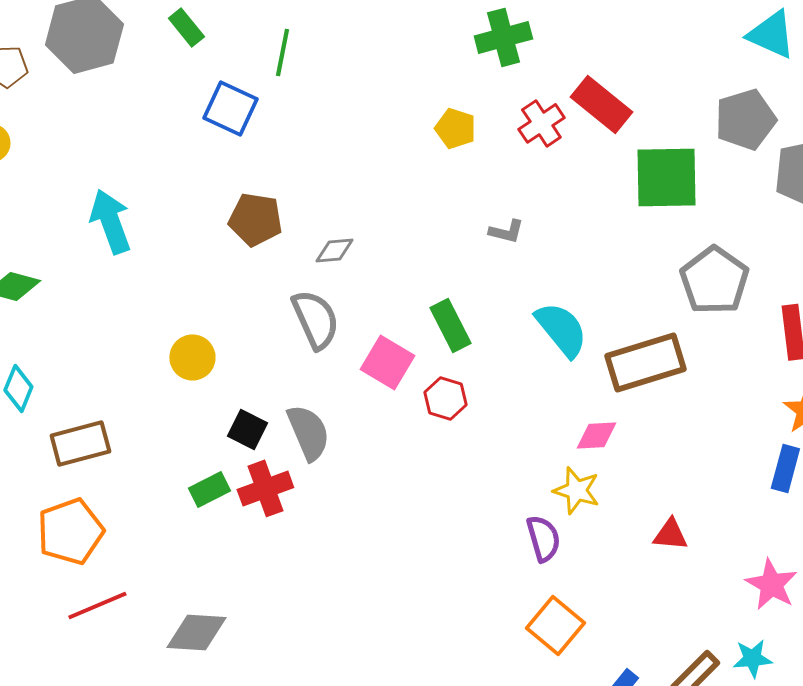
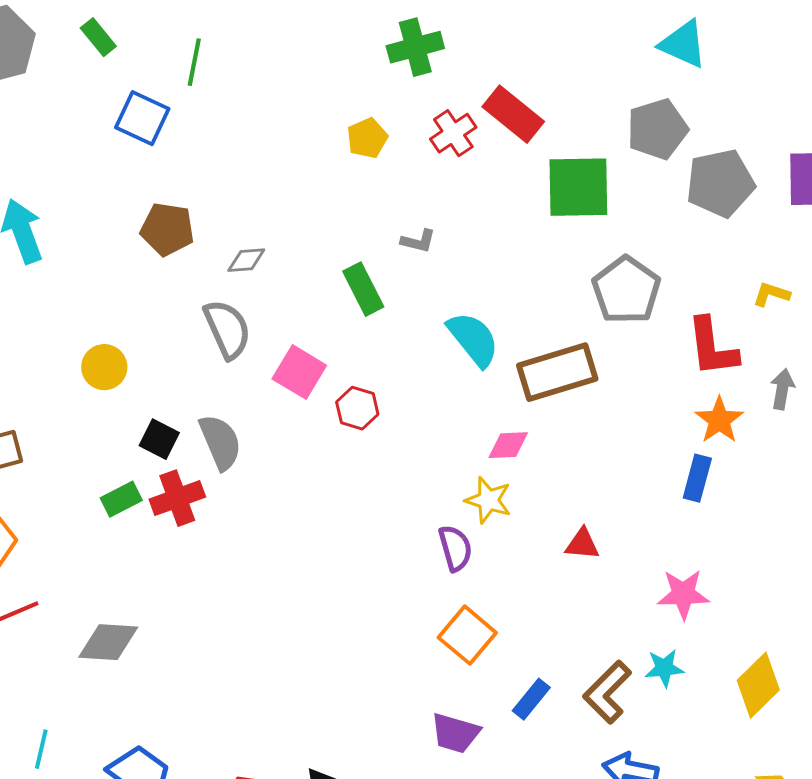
yellow pentagon: (455, 128) -> (367, 138), turned 30
green rectangle: (450, 325) -> (363, 289), moved
pink star: (771, 584) -> (683, 594), turned -30

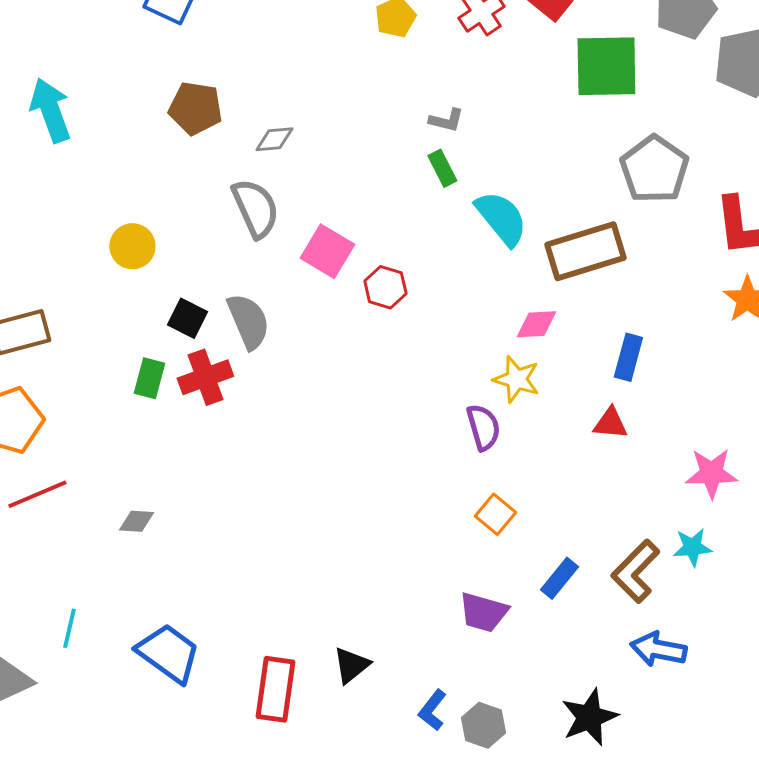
green rectangle: (363, 289) -> (442, 168), moved, size x0.7
blue rectangle: (697, 478) -> (628, 357), moved
green rectangle: (121, 499) -> (149, 378), turned -48
orange square: (467, 635) -> (495, 514), size x0.7
gray diamond: (108, 642) -> (136, 521), size x0.6

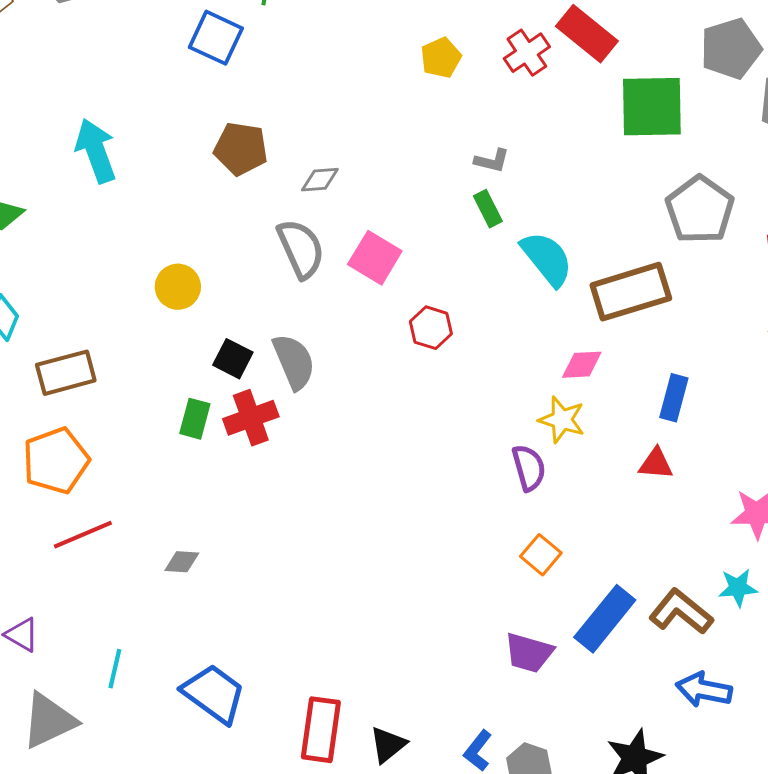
pink square: (327, 251) -> (375, 258), moved
brown L-shape: (635, 571) -> (681, 612), turned 84
blue rectangle: (559, 578) -> (605, 619), size x1.6
black triangle: (351, 665) -> (388, 745), moved

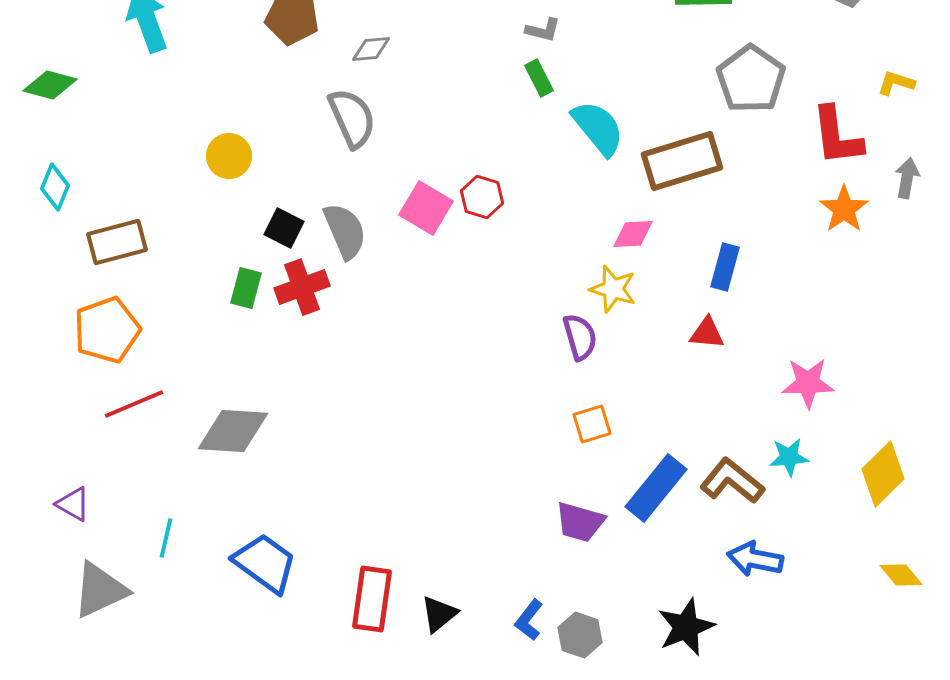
pink square: (375, 258) -> (426, 208), moved
orange square: (541, 555) -> (592, 424), turned 33
gray diamond: (182, 562) -> (233, 431), size x2.0

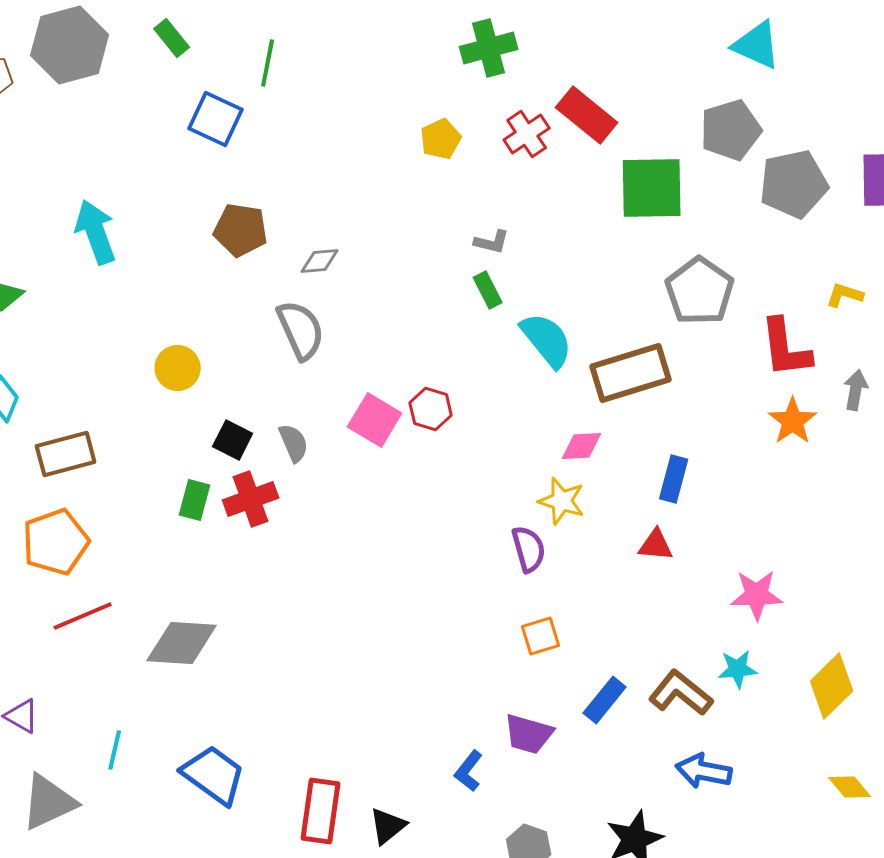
gray semicircle: (345, 231) -> (294, 443), size x0.7
blue rectangle: (656, 488) -> (605, 700), size x0.7
blue L-shape: (529, 620) -> (469, 771), moved

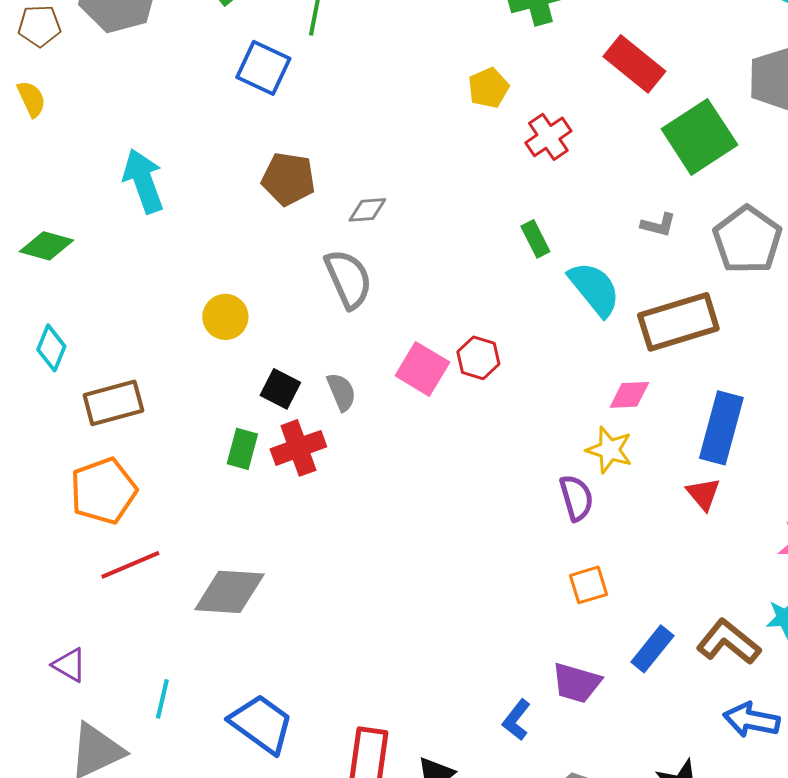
red cross: (527, 134) -> (548, 137), moved
green square: (652, 188) -> (699, 137), turned -32
gray L-shape: (492, 242) -> (658, 225), moved
blue rectangle: (674, 479) -> (721, 428), size x1.5
red triangle: (656, 545) -> (703, 494), turned 45

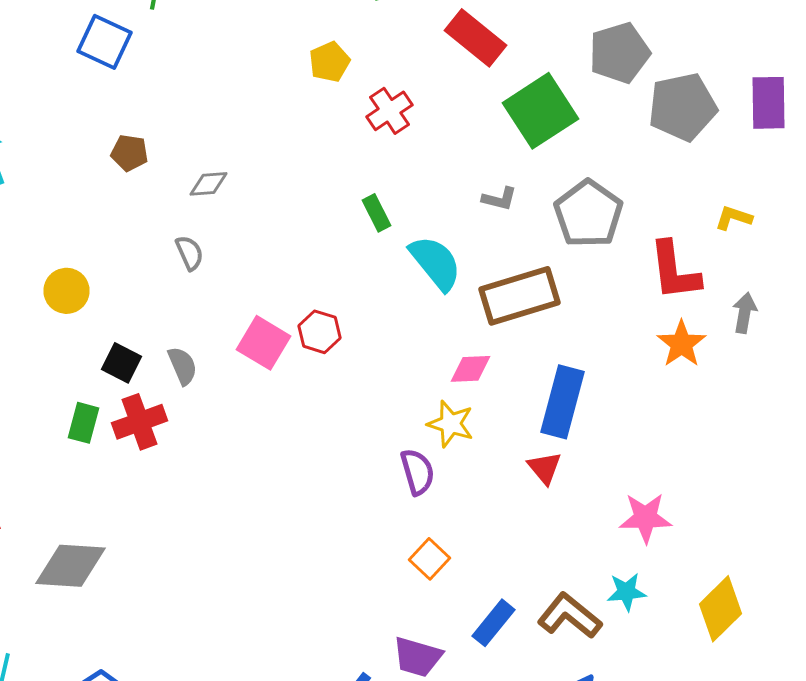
brown pentagon: (288, 179) -> (130, 153), size x0.7
gray semicircle: (348, 279) -> (190, 253), size x0.6
orange square: (588, 585) -> (430, 559), turned -30

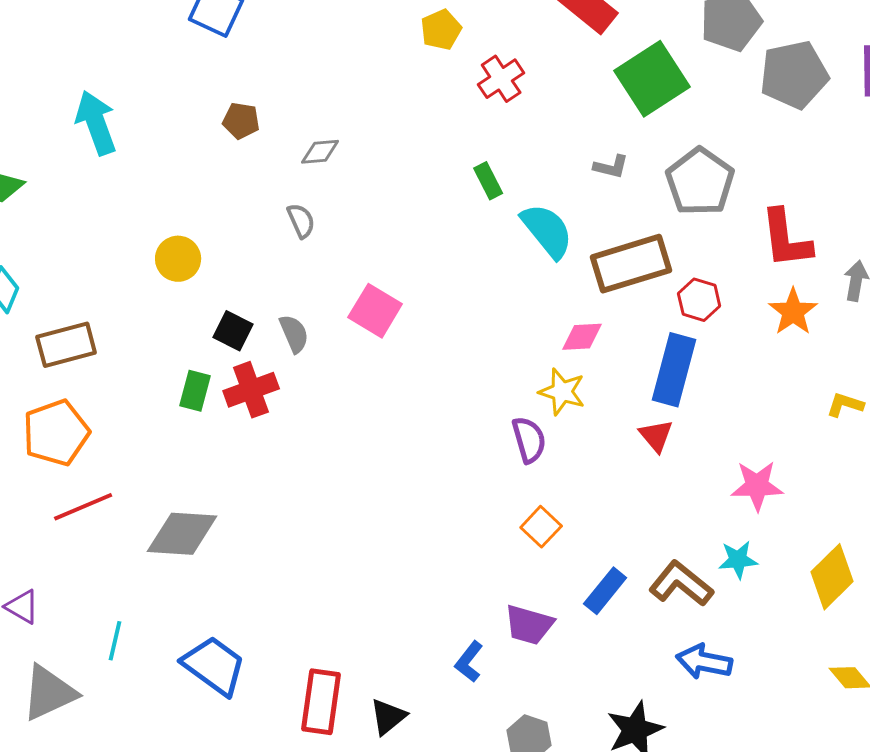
yellow L-shape: (734, 218) -> (845, 405), moved
red hexagon: (320, 332) -> (699, 300), moved

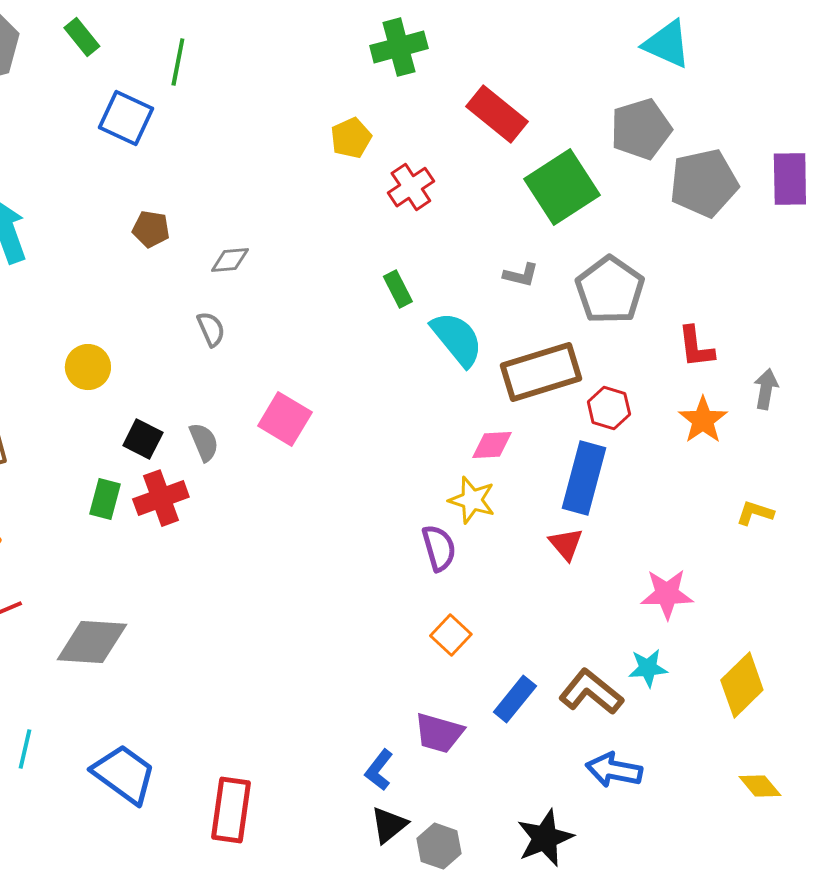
red L-shape: (786, 239) -> (696, 347), size x0.7
black triangle: (388, 717) -> (389, 825), moved

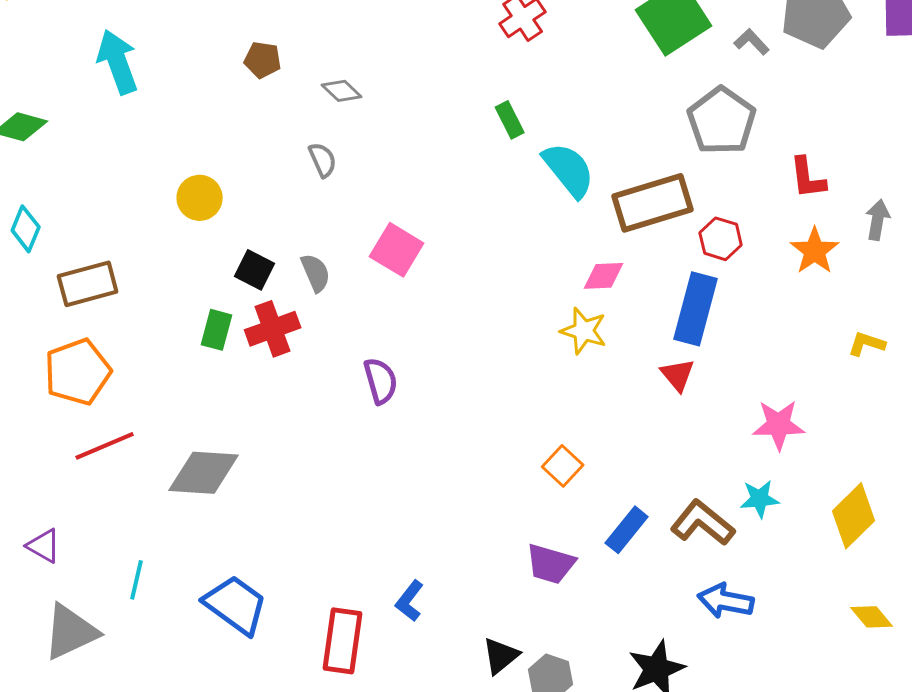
gray diamond: (230, 260) -> (342, 91), turned 48
gray L-shape: (521, 275) -> (752, 42), moved, turned -147
purple semicircle: (439, 548) -> (381, 381), moved
blue L-shape: (379, 770) -> (410, 601), moved

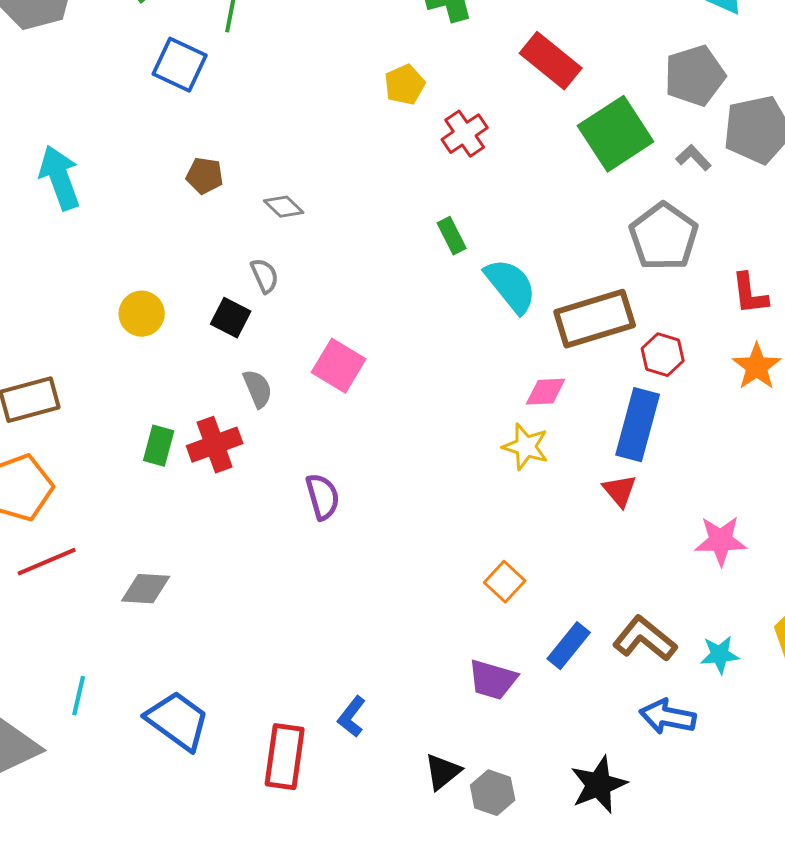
black square: (255, 270) -> (231, 318), moved
gray diamond: (204, 473) -> (146, 589), size x0.7
cyan star: (760, 499) -> (720, 655), moved

